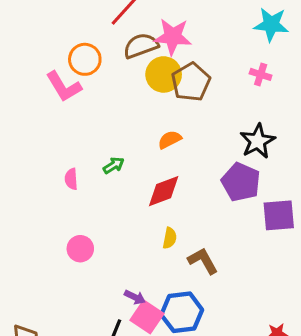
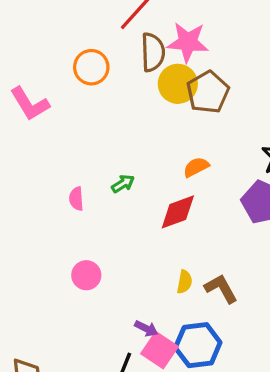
brown semicircle: (141, 46) -> (153, 52), turned 108
pink L-shape: (64, 87) -> (30, 104), moved
orange semicircle: (170, 140) -> (196, 167), moved
yellow semicircle: (170, 238) -> (184, 282), moved

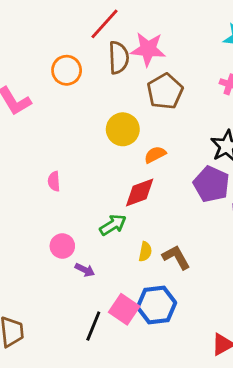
yellow circle: (178, 84) -> (123, 129), moved
green arrow: (123, 184) -> (113, 225), moved, size x1.4
purple arrow: (146, 328) -> (85, 270), moved

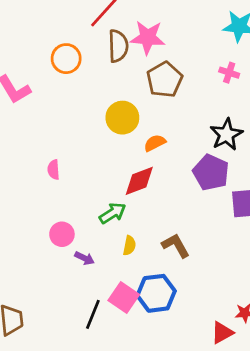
yellow semicircle: (145, 252) -> (129, 246), moved

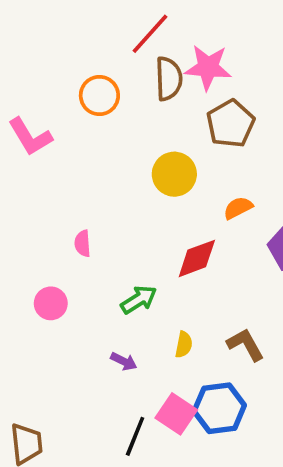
orange semicircle: (155, 143) -> (238, 208), moved
green arrow: (113, 213) -> (139, 300), moved
pink circle: (62, 234) -> (51, 303), moved

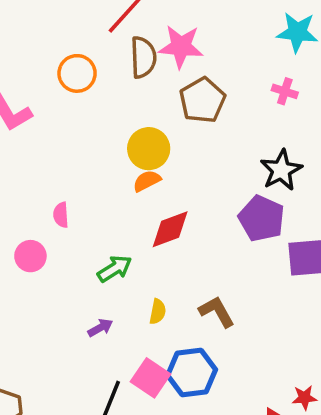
orange semicircle: (238, 208) -> (147, 181), moved
pink circle: (51, 303) -> (30, 256), moved
purple arrow: (124, 361) -> (100, 328), turned -55

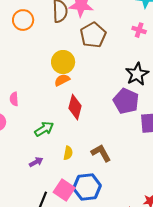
red diamond: (170, 229) -> (75, 107), turned -55

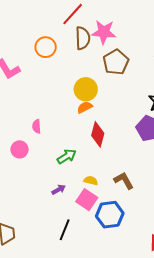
yellow semicircle: (68, 153) -> (91, 181), turned -88
pink square: (64, 190) -> (87, 200), moved

